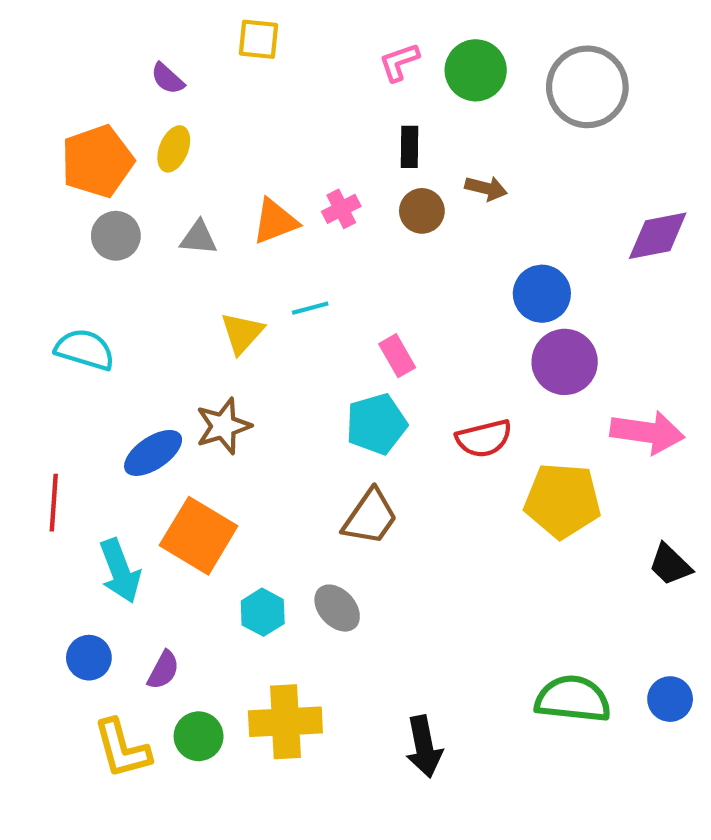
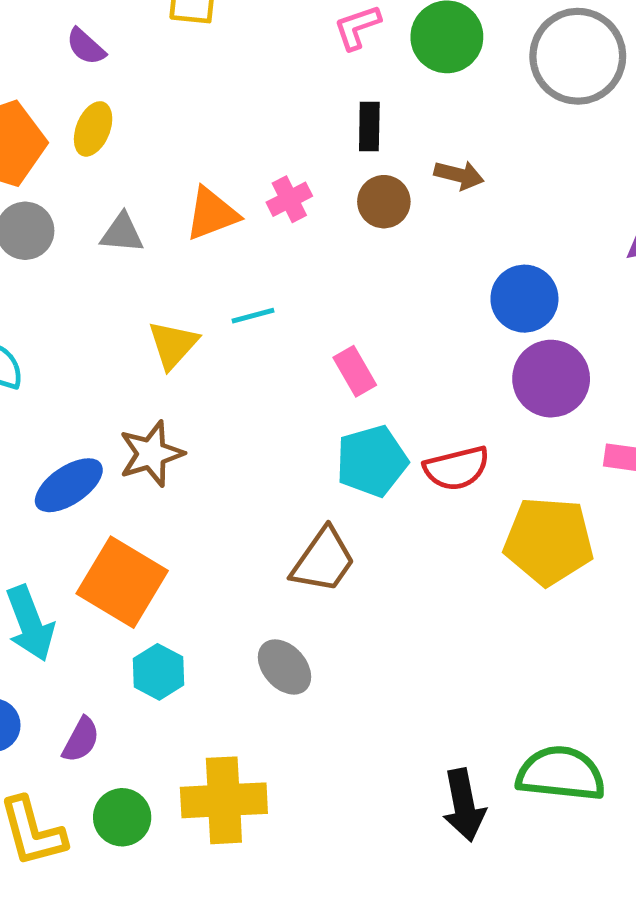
cyan pentagon: (376, 424) -> (372, 461), moved
cyan hexagon: (263, 612) -> (158, 672), moved
black arrow: (424, 747) -> (464, 805), moved

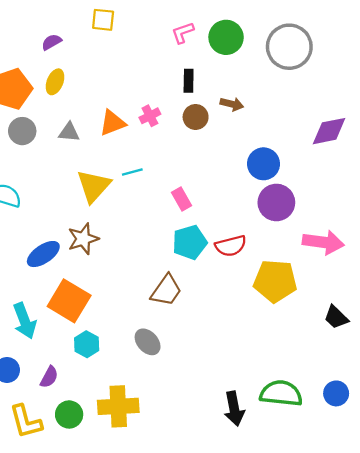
purple semicircle: (86, 47) -> (51, 42), turned 108
yellow triangle: (173, 345) -> (94, 186), size x1.4

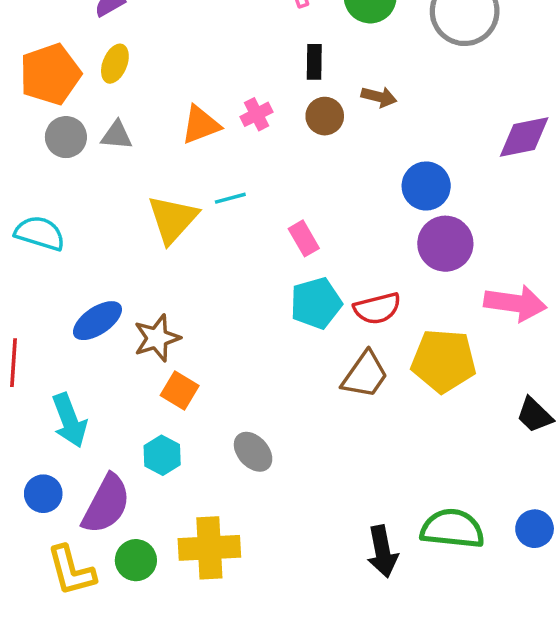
gray triangle: (69, 132) -> (117, 135), moved
brown star: (83, 239) -> (157, 338), moved
brown trapezoid: (166, 290) -> (365, 375), moved
orange square: (69, 301) -> (180, 391), moved, size x0.6
purple semicircle: (49, 377) -> (106, 504), size x1.8

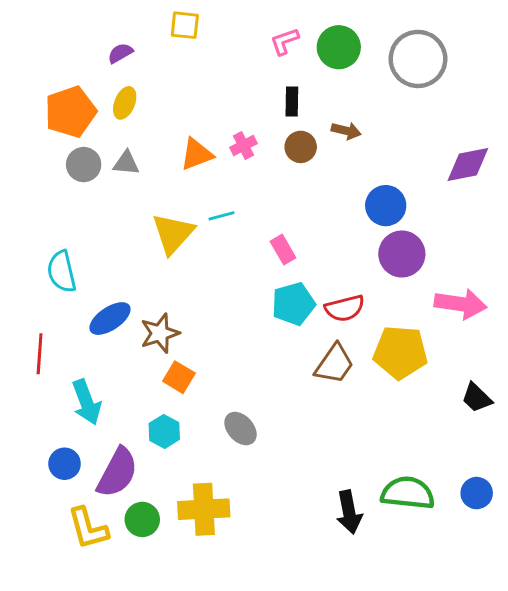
cyan semicircle: (40, 233) -> (62, 272), moved, turned -120

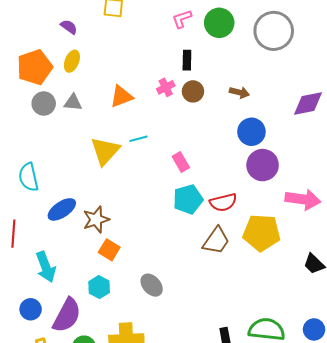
purple semicircle: (120, 53) -> (69, 27), turned 66
brown arrow: (346, 131) -> (239, 92), moved
pink cross: (243, 145) -> (166, 87), moved

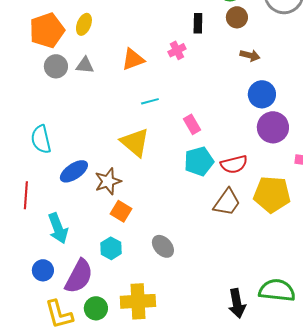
brown circle: (193, 91) -> (237, 17), moved
yellow triangle: (105, 151) -> (135, 142), moved, turned -32

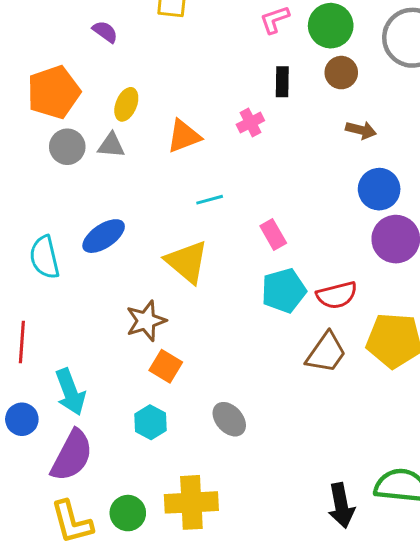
yellow ellipse: (84, 24) -> (126, 104), moved
blue ellipse: (74, 171) -> (104, 236), moved
blue circle: (43, 270) -> (22, 419), moved
purple semicircle: (79, 276) -> (72, 456), moved

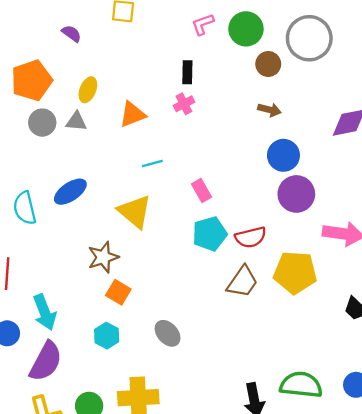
brown circle: (341, 73) -> (268, 64), moved
black rectangle: (282, 82) -> (187, 72), moved

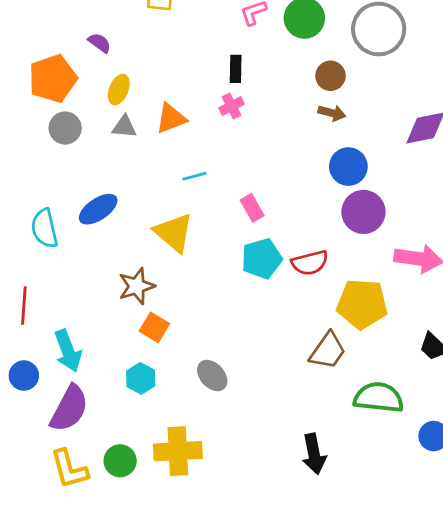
purple semicircle: (72, 34) -> (99, 43), moved
brown circle: (268, 64) -> (330, 76), moved
gray triangle: (76, 121) -> (124, 127), moved
brown trapezoid: (242, 282) -> (328, 351), moved
green semicircle: (301, 385) -> (379, 398), moved

